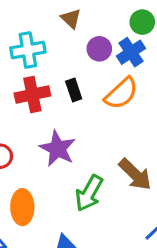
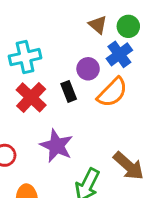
brown triangle: (71, 19) -> (98, 25), moved
purple circle: (99, 49) -> (88, 69), moved
red cross: (32, 94) -> (31, 97), turned -32

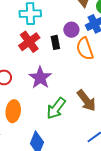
orange semicircle: (112, 92) -> (85, 49), turned 105

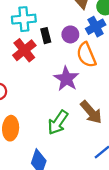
black rectangle: (55, 42) -> (46, 36), moved
purple star: (40, 78) -> (66, 79), moved

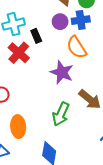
blue cross: (96, 27) -> (81, 20), turned 30
purple circle: (70, 34) -> (60, 22), moved

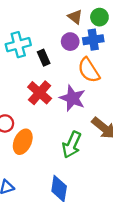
red cross: (19, 53) -> (40, 93), moved
orange ellipse: (18, 127) -> (23, 142), moved, turned 30

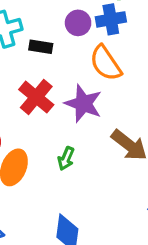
black rectangle: (44, 58) -> (41, 47), turned -56
green arrow: (72, 145) -> (66, 159), moved, size x0.6

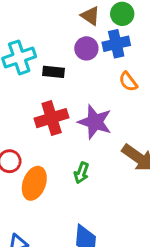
orange semicircle: (106, 63) -> (128, 82), moved, size x0.6
red cross: (36, 97) -> (52, 118), turned 36

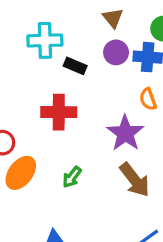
brown triangle: (90, 16) -> (113, 18), moved
purple star: (95, 122) -> (125, 133), moved

